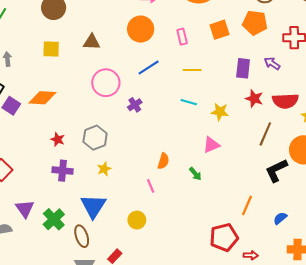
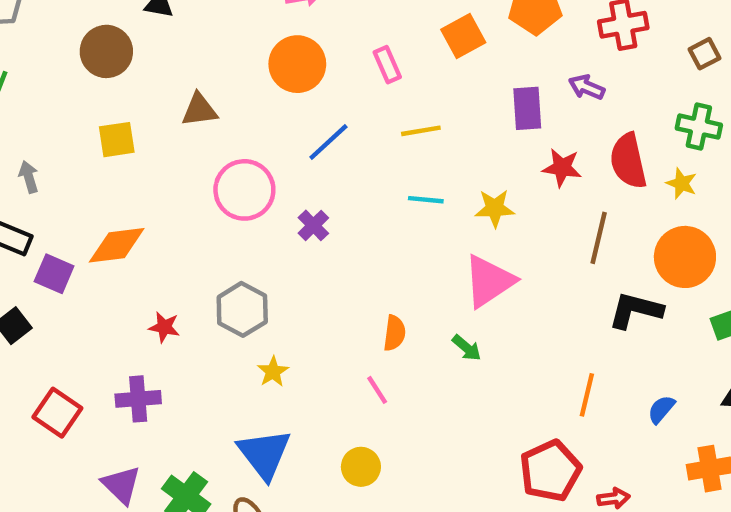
red semicircle: (285, 101) -> (628, 161), turned 90
pink triangle: (211, 145) -> (489, 281), size x1.5
black L-shape: (276, 170) -> (636, 310), turned 50
purple cross: (63, 171) -> (138, 399), moved

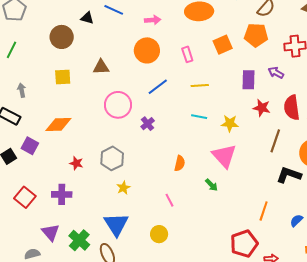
purple square: (54, 274) -> (30, 146), moved
pink triangle: (489, 281) -> (224, 156), turned -44
orange semicircle: (394, 333) -> (180, 163), moved

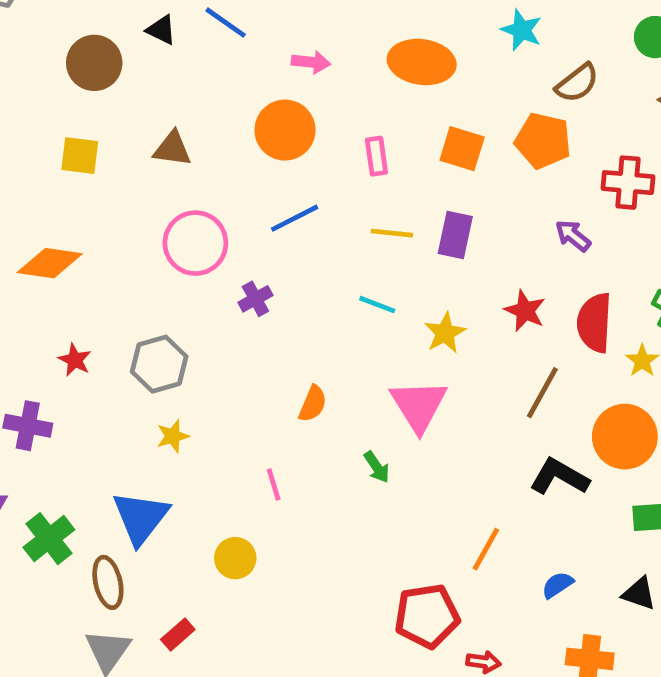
orange square: (223, 45) -> (462, 149), turned 30
purple rectangle: (248, 80) -> (455, 235), moved
yellow star: (230, 123) -> (445, 333), turned 30

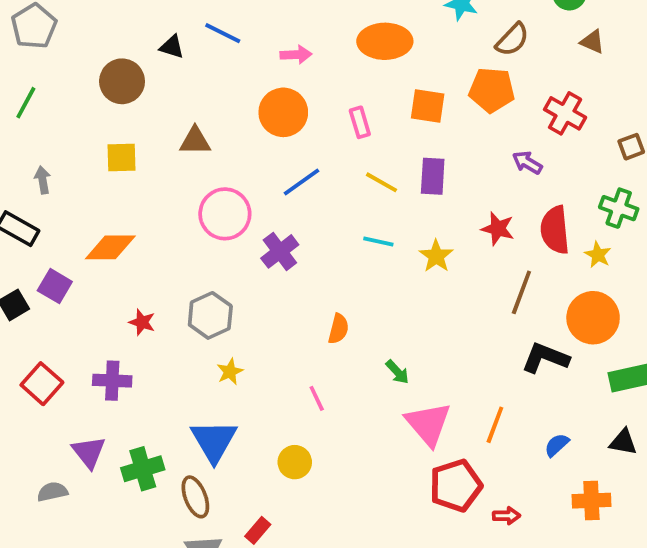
red cross: (628, 183) -> (565, 113), turned 33
yellow line: (392, 233) -> (382, 182), turned 32
purple cross: (255, 299) -> (280, 251), size x1.4
pink triangle: (419, 405) -> (428, 424), moved
green cross: (49, 539) -> (143, 469), turned 30

